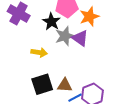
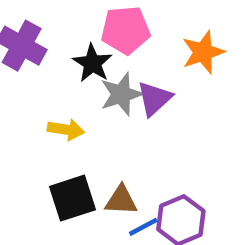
orange star: (89, 17) -> (203, 52), moved
purple triangle: (80, 38) -> (154, 99), turned 42

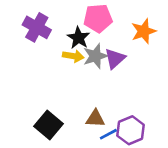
yellow arrow: (66, 130) -> (73, 56), moved
black square: (73, 198) -> (48, 125), moved, turned -32

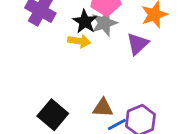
gray star: (95, 56) -> (104, 23), moved
purple triangle: (115, 59) -> (138, 44), moved

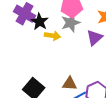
black star: (85, 22) -> (40, 22), moved

